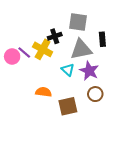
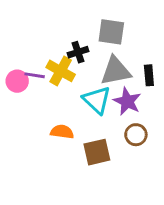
black rectangle: (102, 39) -> (149, 75), moved
purple line: (24, 52) -> (35, 75), turned -32
cyan triangle: (68, 70) -> (97, 100), size x1.5

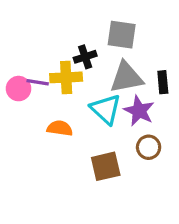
yellow cross: (61, 71) -> (66, 77), turned -32
orange semicircle: (62, 132) -> (60, 128), moved

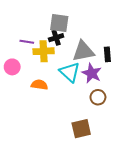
gray square: (122, 35) -> (59, 23), moved
purple line: (38, 82) -> (27, 42), moved
pink circle: (19, 89) -> (12, 67), moved
brown square: (106, 166) -> (81, 129), moved

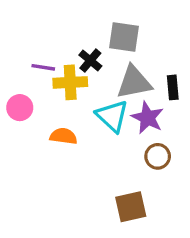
gray square: (59, 23) -> (124, 37), moved
black cross: (56, 38) -> (90, 61), turned -32

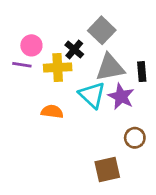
gray square: (124, 37) -> (102, 30), turned 36
purple line: (43, 67) -> (22, 65), moved
pink circle: (20, 108) -> (31, 45), moved
brown circle: (158, 156) -> (135, 138), moved

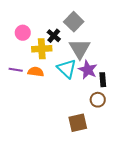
purple line: (22, 65) -> (16, 70), moved
gray triangle: (110, 67) -> (80, 49), turned -50
black rectangle: (142, 72) -> (103, 80), moved
orange semicircle: (52, 112) -> (36, 72), moved

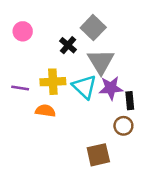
pink circle: (23, 33) -> (23, 31), moved
yellow cross: (42, 49) -> (53, 82), moved
purple star: (88, 70) -> (111, 88), turned -30
orange semicircle: (36, 72) -> (45, 111), moved

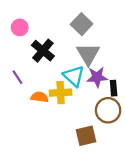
black cross: (68, 45) -> (43, 51), moved, size x1.5
yellow cross: (53, 82) -> (61, 93), moved
purple line: (20, 88) -> (17, 77), turned 48
brown circle: (123, 126) -> (108, 110), size x1.5

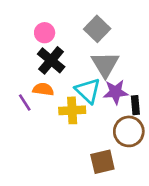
pink circle: (20, 27) -> (45, 33), moved
purple line: (17, 77) -> (25, 103), moved
orange semicircle: (40, 97) -> (43, 89), moved

